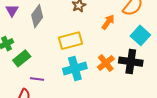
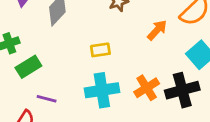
yellow rectangle: (70, 41) -> (100, 50), size x0.6
black cross: (131, 62) -> (182, 90), turned -30

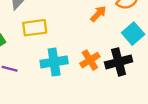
yellow rectangle: (100, 50) -> (35, 28), moved, size x1.5

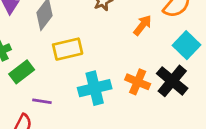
orange cross: (90, 60) -> (138, 82), turned -30
black cross: (119, 62) -> (172, 81), turned -30

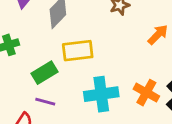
green rectangle: (22, 72) -> (45, 73), moved

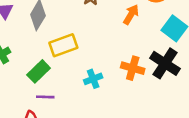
cyan cross: (101, 94) -> (93, 79), size x0.6

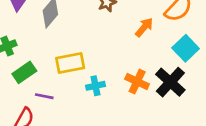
yellow rectangle: (63, 45) -> (70, 63), moved
green rectangle: (39, 71) -> (24, 72), moved

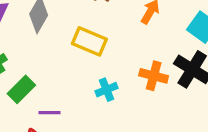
yellow rectangle: (70, 63) -> (89, 41), moved, turned 44

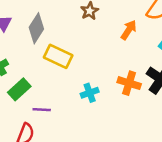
yellow rectangle: (89, 41) -> (58, 56), moved

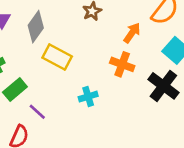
orange cross: (129, 83) -> (122, 64), moved
purple line: (42, 110) -> (37, 112), turned 36

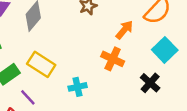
yellow rectangle: (57, 57) -> (41, 64), moved
black cross: (163, 86) -> (150, 83), size x0.7

